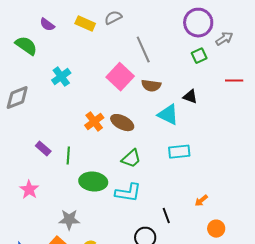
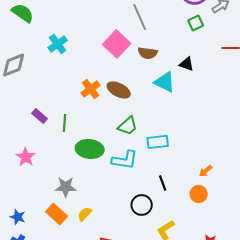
cyan rectangle: (179, 152) -> (158, 142), moved
orange arrow: (201, 201) -> (206, 171), moved
orange circle: (216, 229) -> (199, 194), moved

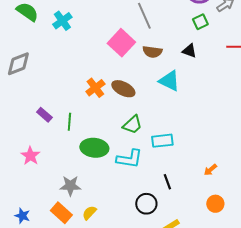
cyan cross: (58, 44) -> (62, 21), moved
black triangle: (187, 64) -> (189, 51), moved
orange circle: (199, 194) -> (215, 204), moved

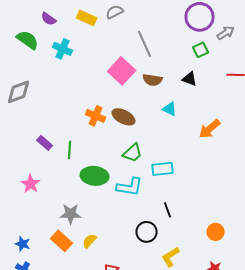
cyan cross: (62, 21) -> (63, 49), turned -30
cyan triangle: (169, 81) -> (170, 109), size x0.7
orange cross: (95, 88) -> (96, 116), turned -30
orange arrow: (210, 170) -> (210, 129), moved, size x1.6

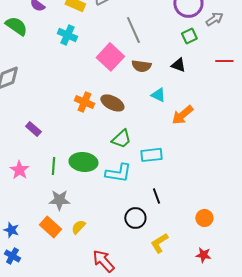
cyan cross: (63, 49) -> (67, 35), moved
orange arrow: (210, 129) -> (182, 115), moved
green line: (70, 150) -> (53, 166), moved

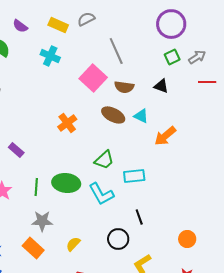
gray arrow: (214, 19) -> (197, 57), moved
orange cross: (84, 102) -> (67, 123), turned 30
brown ellipse: (112, 103) -> (113, 115), moved
cyan L-shape: (118, 173) -> (101, 194), turned 52
yellow semicircle: (78, 227) -> (73, 244), moved

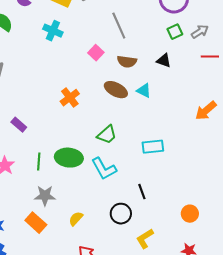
pink square: (93, 78) -> (96, 53), size x0.6
orange arrow: (165, 136) -> (206, 111), moved
cyan rectangle: (134, 176) -> (153, 147), moved

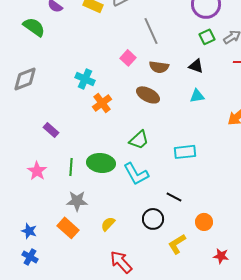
cyan cross: (53, 31) -> (85, 79), moved
cyan triangle: (144, 91) -> (197, 96), moved, turned -35
black line: (142, 192) -> (174, 197), turned -42
orange circle: (190, 214) -> (204, 222), moved

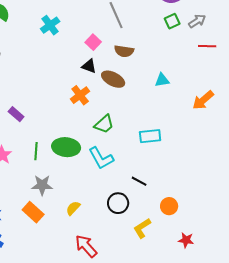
black triangle: (196, 66) -> (89, 66), moved
cyan cross: (85, 79) -> (50, 25), moved, turned 30
orange cross: (102, 103) -> (80, 95), moved

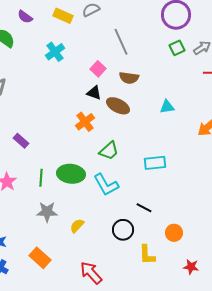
yellow semicircle: (73, 208) -> (77, 226), moved
orange rectangle: (33, 212) -> (40, 258), moved
yellow L-shape: (142, 228) -> (147, 255), turned -60

